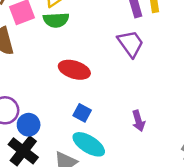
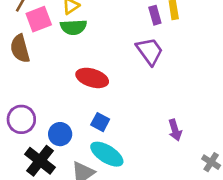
purple arrow: (138, 121) -> (175, 130), moved
blue circle: (29, 125) -> (60, 134), moved

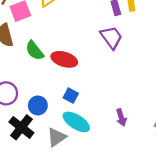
green semicircle: (73, 27) -> (35, 51), moved, turned 55
purple arrow: (175, 130) -> (121, 118), moved

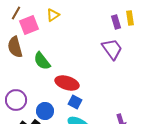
red ellipse: (64, 59) -> (67, 83), moved

